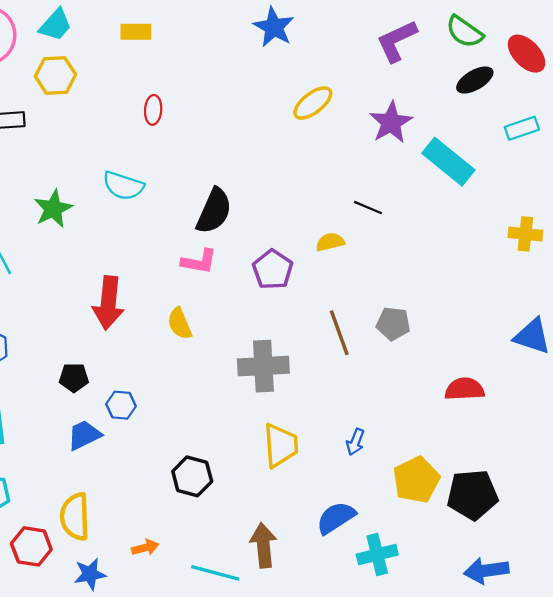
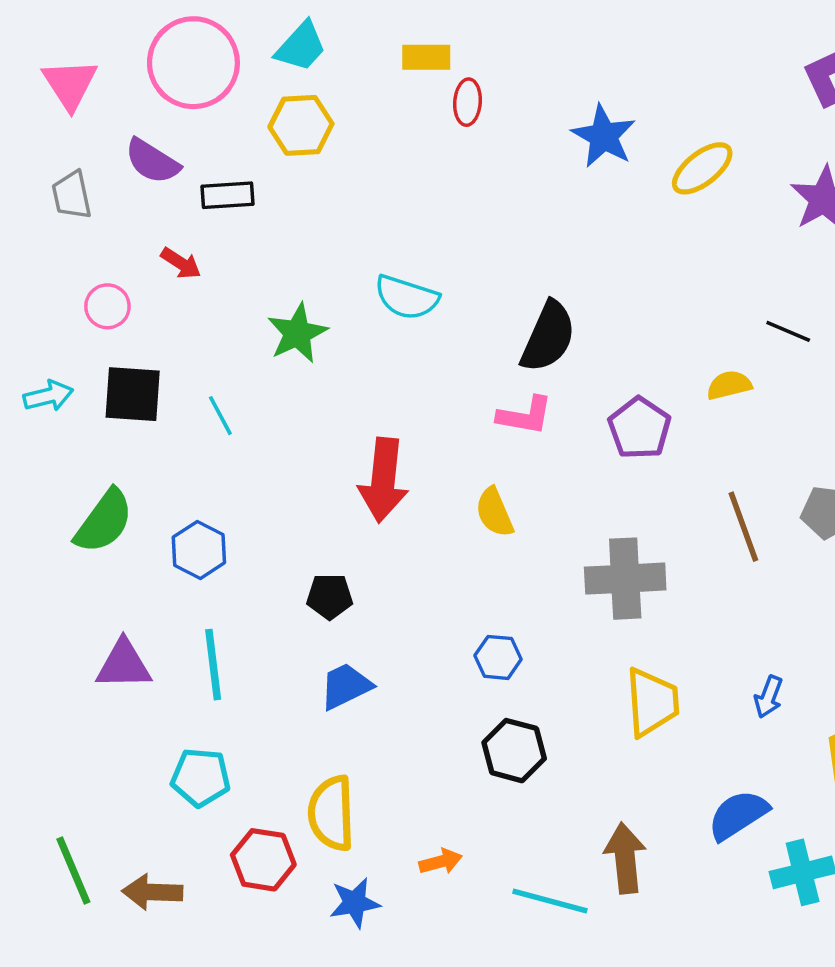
blue star: (274, 27) -> (604, 136), moved
red ellipse: (153, 110) -> (468, 102), moved
blue hexagon: (121, 405) -> (498, 657), moved

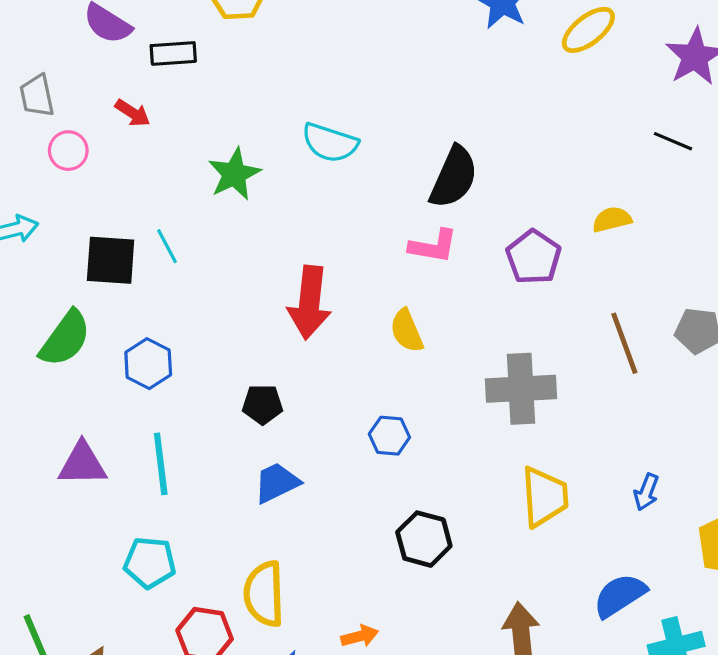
gray trapezoid: (72, 195) -> (37, 96), moved
black line: (788, 331) -> (673, 141), moved
black square: (133, 394) -> (111, 260), moved
blue hexagon: (498, 657) -> (389, 436), moved

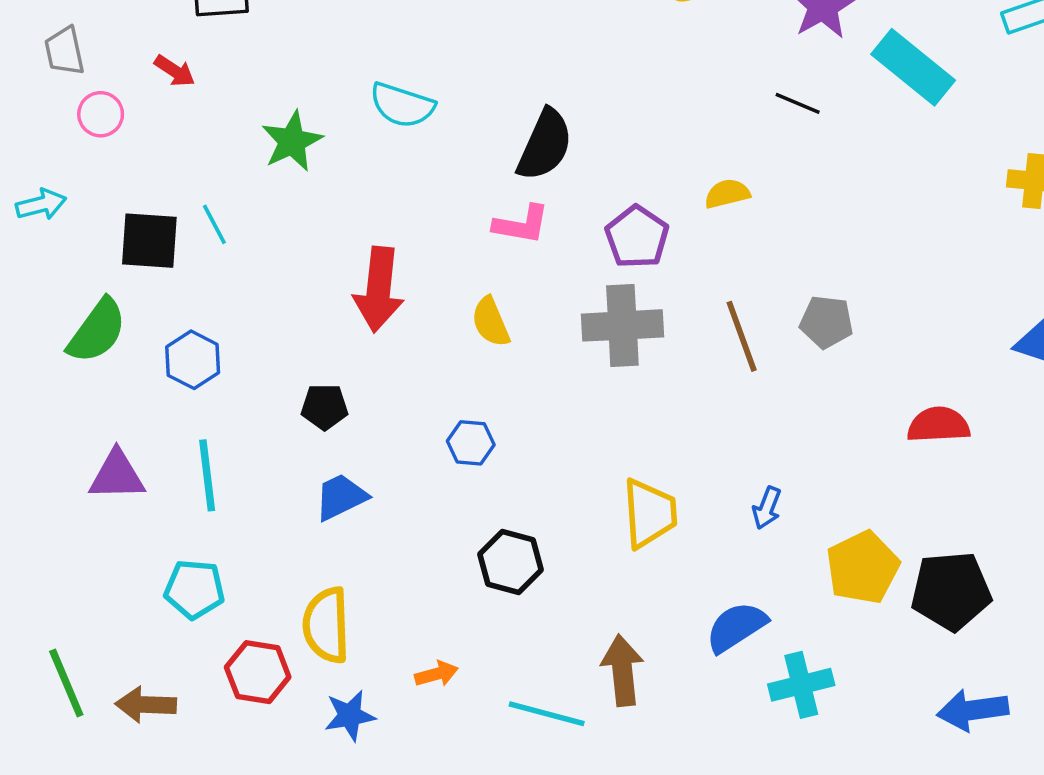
gray cross: (521, 389) -> (622, 325), moved

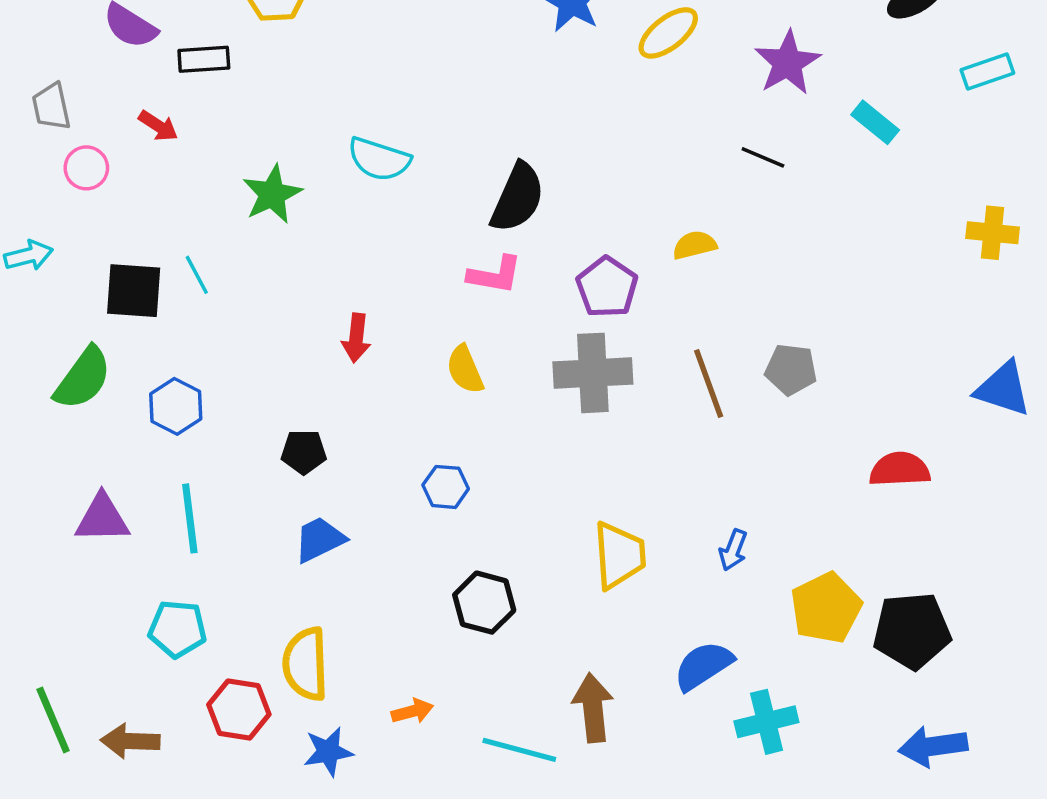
cyan rectangle: (913, 67) -> (875, 122), size x0.6
red arrow: (379, 289) -> (356, 338), size x0.6

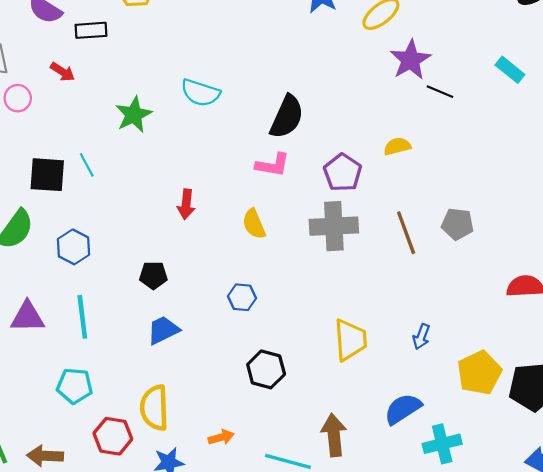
purple star: (787, 63) -> (410, 60), moved

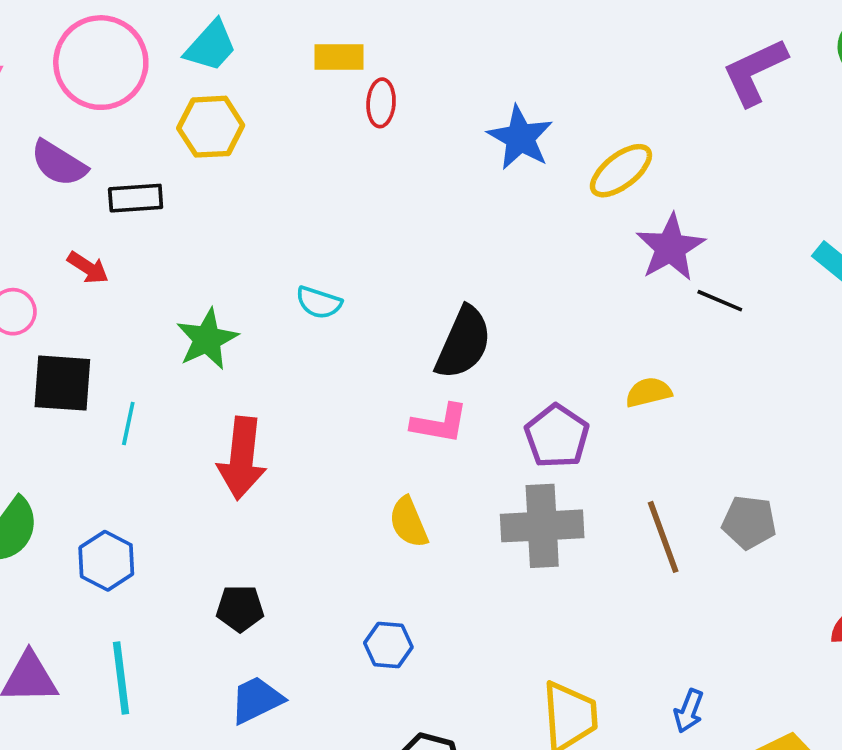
cyan semicircle: (200, 93) -> (319, 303), size x0.7
cyan line: (87, 165) -> (128, 423), turned 40
black square: (47, 175) -> (62, 383), moved
red arrow: (186, 204) -> (242, 458), moved, size x1.6

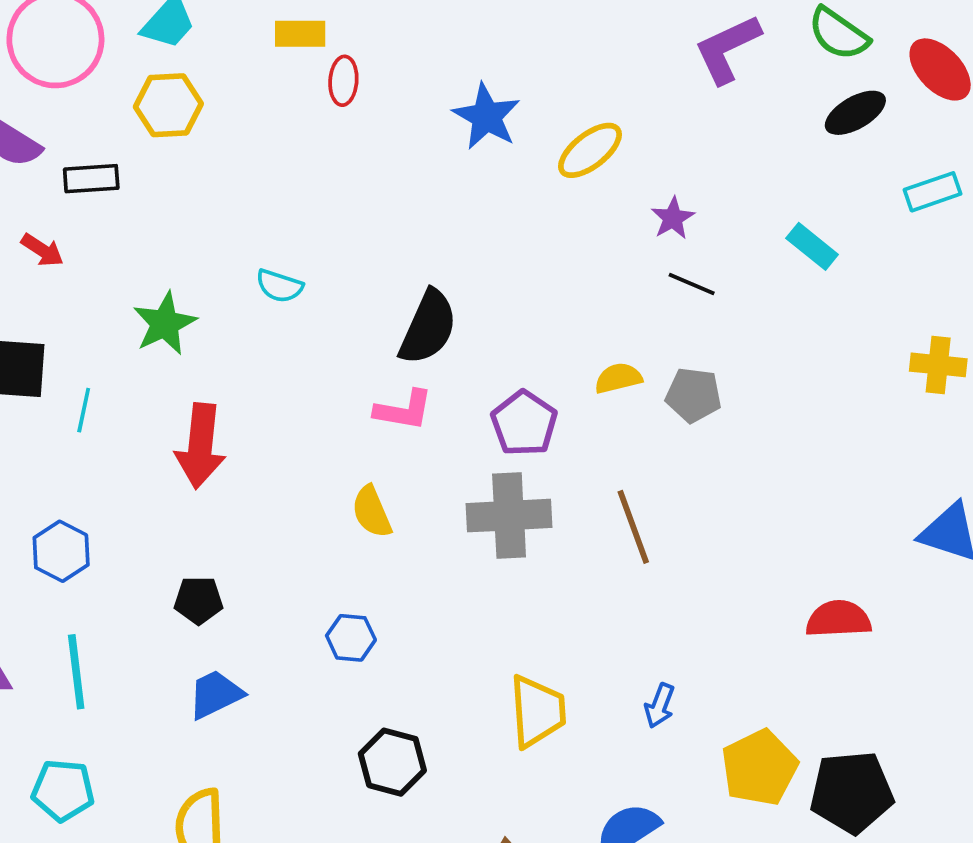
purple star: (670, 248) -> (673, 218), moved, size x0.6
gray pentagon: (749, 522) -> (693, 395), moved

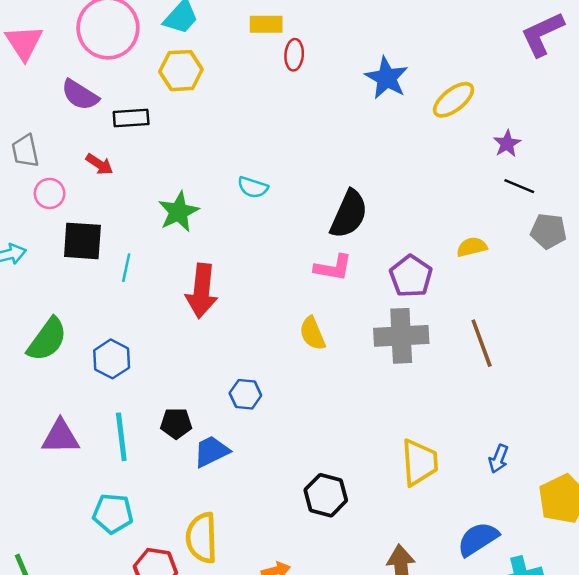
gray pentagon: (693, 395) -> (548, 231), moved
black pentagon: (199, 600) -> (176, 423), moved
blue hexagon: (351, 638) -> (245, 394), moved

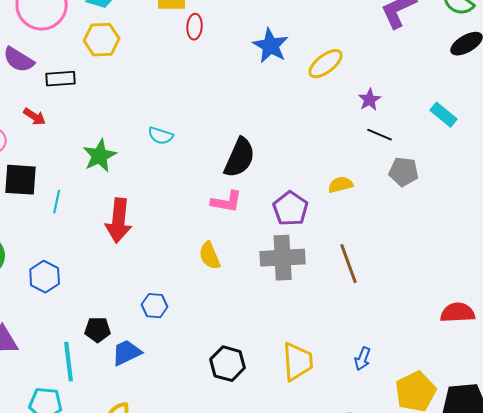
cyan line: (121, 437) -> (69, 362), moved
black hexagon: (326, 495) -> (228, 364), moved

